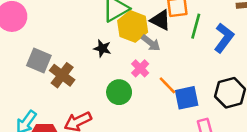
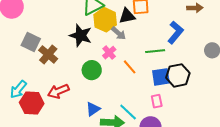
black triangle: (160, 20) -> (127, 16), turned -42
green line: (196, 26) -> (155, 51), moved, turned 66
black star: (102, 48) -> (81, 35), size x1.6
blue square: (187, 98) -> (161, 77), moved

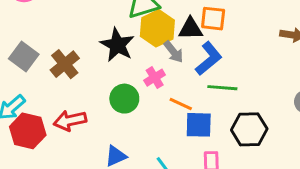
blue L-shape: (176, 32) -> (209, 59), moved
gray square: (31, 42) -> (24, 56), moved
orange line: (130, 67) -> (181, 104), turned -35
blue square: (161, 77) -> (199, 125), moved

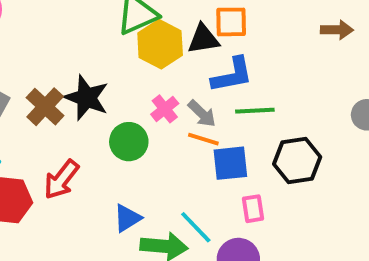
black star: (117, 45) -> (86, 98), moved
gray arrow: (173, 52) -> (202, 114), moved
blue L-shape: (209, 59) -> (232, 75), turned 36
red arrow: (70, 121) -> (61, 180), turned -32

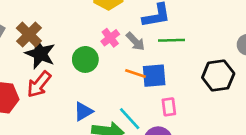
black star: (86, 98) -> (40, 54), moved
orange line: (203, 139) -> (135, 74), moved
black hexagon: (297, 161) -> (218, 75), moved

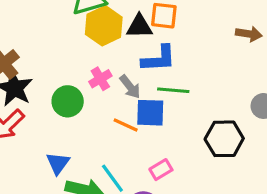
blue square: (154, 76) -> (150, 113), moved
pink rectangle: (169, 107) -> (161, 170), turned 60
blue triangle: (83, 111) -> (58, 163), turned -30

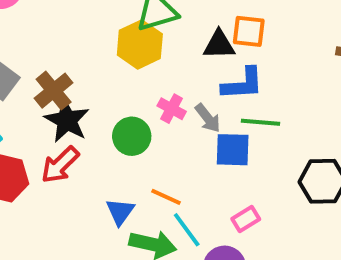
yellow hexagon: (104, 26) -> (140, 44), moved
pink cross: (100, 79) -> (172, 109), turned -30
orange line: (126, 125) -> (166, 197), moved

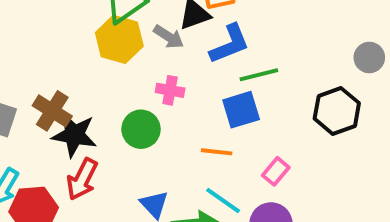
gray arrow: (208, 118) -> (169, 37), moved
orange line: (166, 197) -> (217, 152), moved

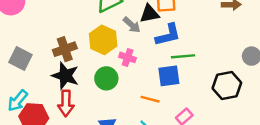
yellow hexagon: (119, 39) -> (103, 40), moved
brown cross: (52, 111) -> (65, 49), moved, turned 30
red arrow: (82, 179) -> (66, 103), turned -35

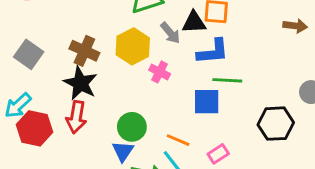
brown cross: (65, 49) -> (84, 51), turned 35
green circle: (106, 78) -> (132, 127), moved
orange line: (150, 99) -> (178, 140), moved

